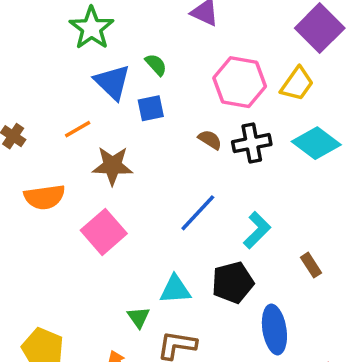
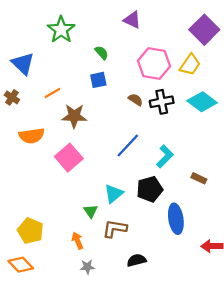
blue triangle: (112, 82) -> (23, 64), moved
brown rectangle: (311, 265) -> (199, 178), turned -32
cyan triangle: (175, 289) -> (114, 194), turned -35

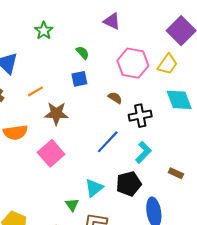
green star: (61, 30) -> (44, 31), size x0.7
black cross: (162, 102) -> (140, 116), moved
cyan diamond: (202, 102) -> (179, 100), turned 32

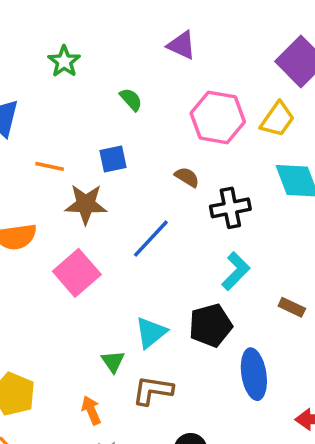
blue square: (79, 79) -> (113, 159), moved
orange line: (35, 91) -> (50, 166), turned 42
blue line: (108, 142) -> (151, 239), moved

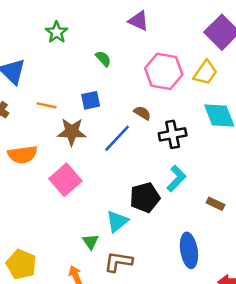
blue line: (151, 239) -> (117, 138), moved
black pentagon: (211, 325) -> (145, 197), moved

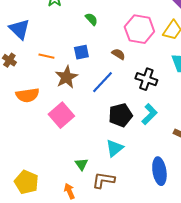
brown semicircle: (142, 113) -> (118, 54), moved
brown star: (72, 132) -> (66, 77), turned -30
black cross: (173, 134) -> (146, 79), turned 30
black pentagon: (145, 197) -> (120, 115), moved
cyan triangle: (117, 221) -> (114, 148), moved

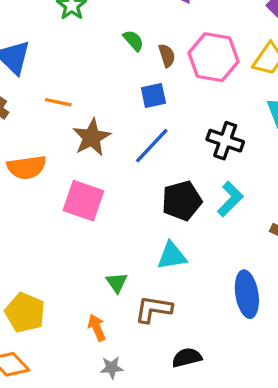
blue square: (81, 52) -> (153, 96), moved
brown semicircle: (118, 54) -> (167, 56), moved, turned 40
pink square: (61, 115) -> (83, 201), turned -30
cyan triangle: (114, 148) -> (172, 256), turned 30

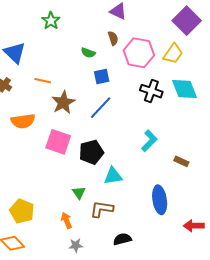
green semicircle: (133, 40) -> (88, 53), moved, turned 152
brown semicircle: (167, 56) -> (113, 38), moved
black cross: (225, 141) -> (151, 91), moved
black pentagon: (182, 201) -> (91, 152), moved

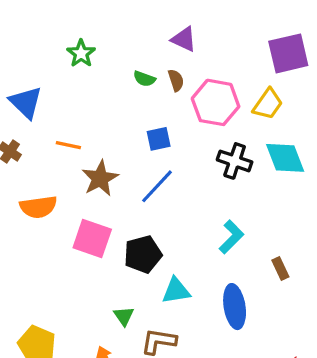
purple square: (187, 21) -> (288, 53), turned 32
green semicircle: (88, 53) -> (144, 79), moved
brown rectangle: (181, 161) -> (280, 269), turned 40
blue ellipse: (160, 200) -> (235, 307), moved

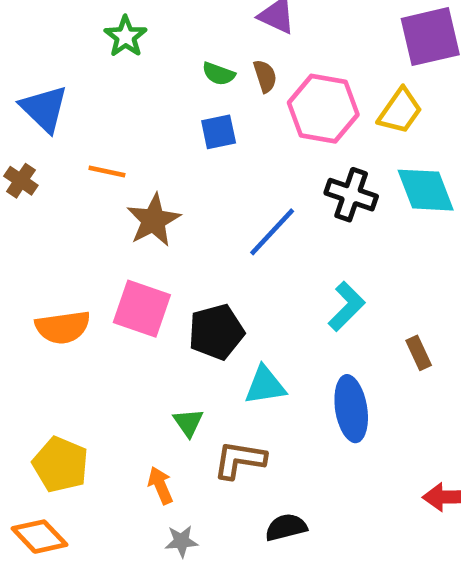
blue square: (159, 139) -> (219, 132), moved
blue line: (157, 186) -> (272, 232), moved
orange semicircle: (38, 207) -> (63, 327), moved

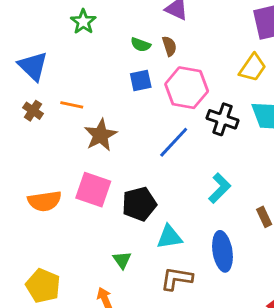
pink hexagon: (323, 109) -> (187, 88), moved
brown cross: (21, 181) -> (33, 111), moved
brown L-shape: (240, 460) -> (177, 279), moved

